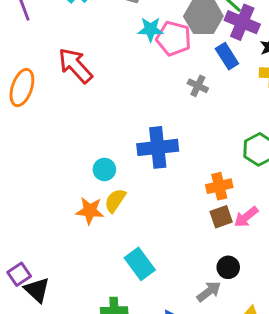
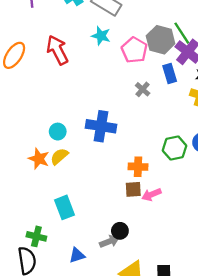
cyan star: (151, 29) -> (101, 36), moved
black circle: (228, 267) -> (120, 231), moved

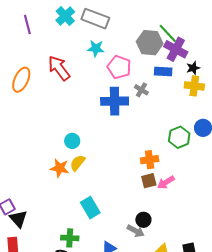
pink pentagon: (134, 50) -> (119, 67), moved
blue rectangle: (170, 74) -> (163, 71), turned -60
blue cross: (101, 126) -> (115, 101), moved
gray arrow: (109, 241) -> (136, 231), turned 60

